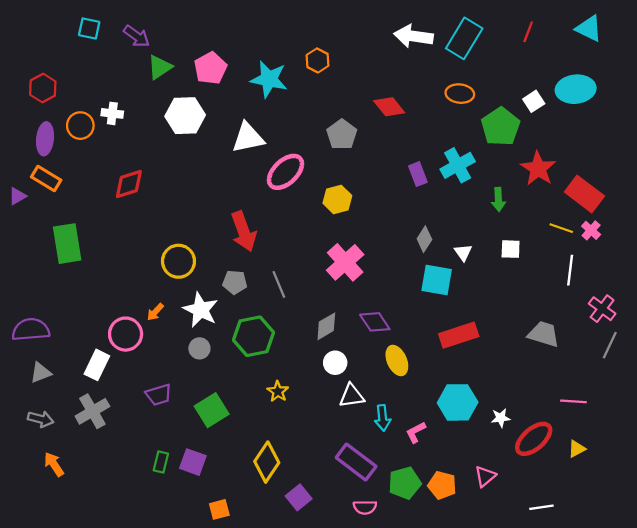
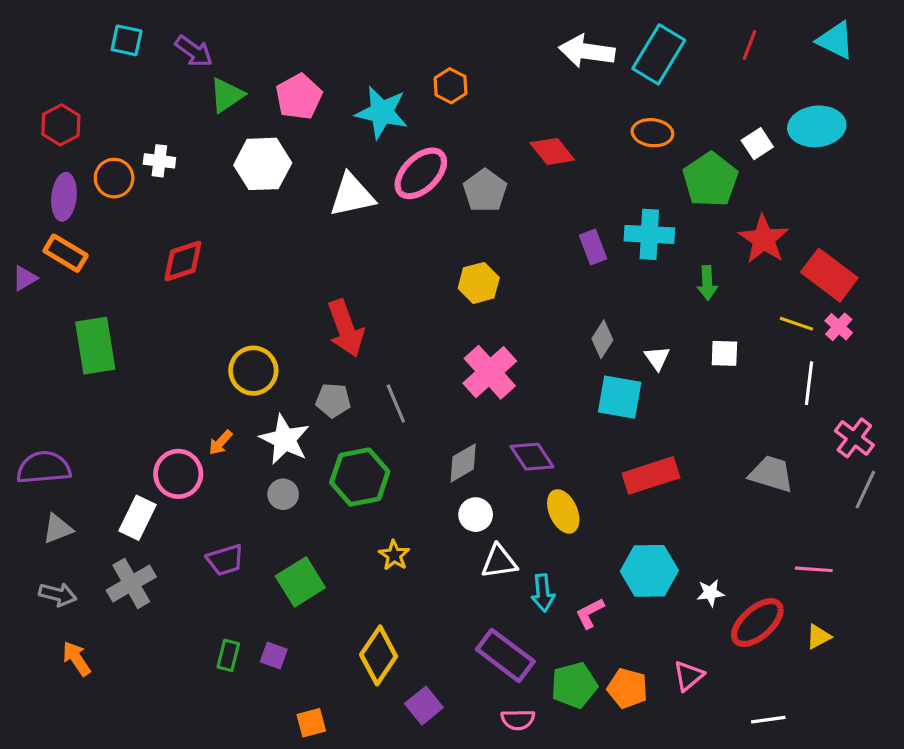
cyan cross: (458, 165) -> (649, 234), turned 32
pink ellipse: (285, 172) -> (421, 173), moved
purple square: (193, 462) -> (274, 655), size x0.7

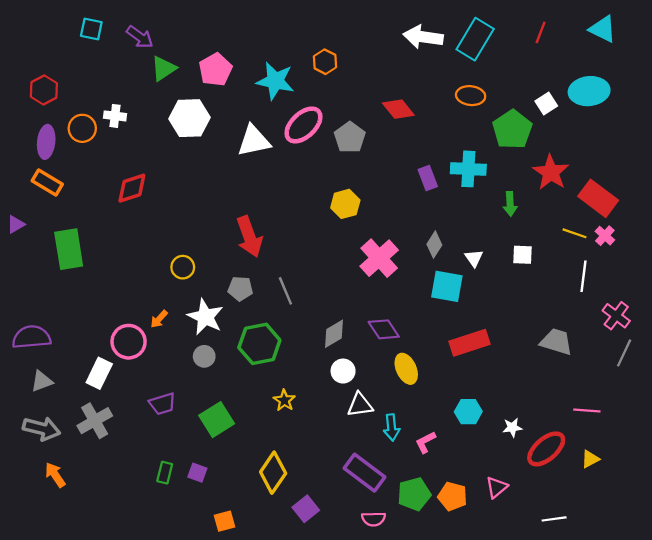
purple triangle: (25, 278) -> (16, 224), moved
yellow circle: (253, 371) -> (183, 267), size x0.7
pink cross: (490, 372) -> (379, 258), moved
cyan hexagon: (649, 571) -> (468, 412), size x0.7
gray arrow: (58, 594) -> (42, 429), size x1.4

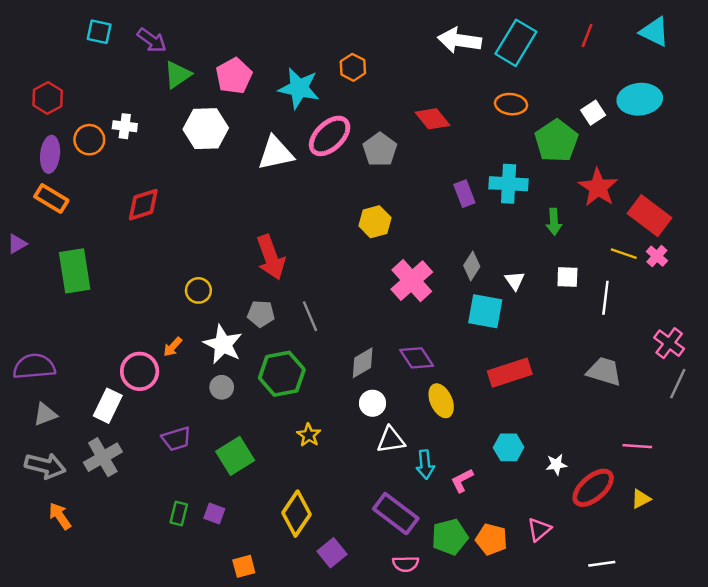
white line: (583, 276) -> (605, 298), moved

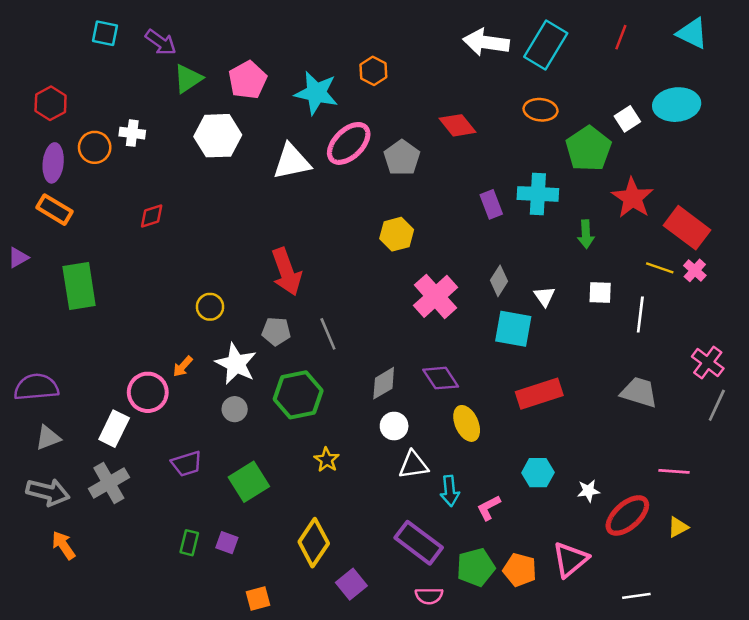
red diamond: (143, 205) -> (152, 216), size x0.7
pink triangle: (539, 529) -> (570, 560), size x1.4

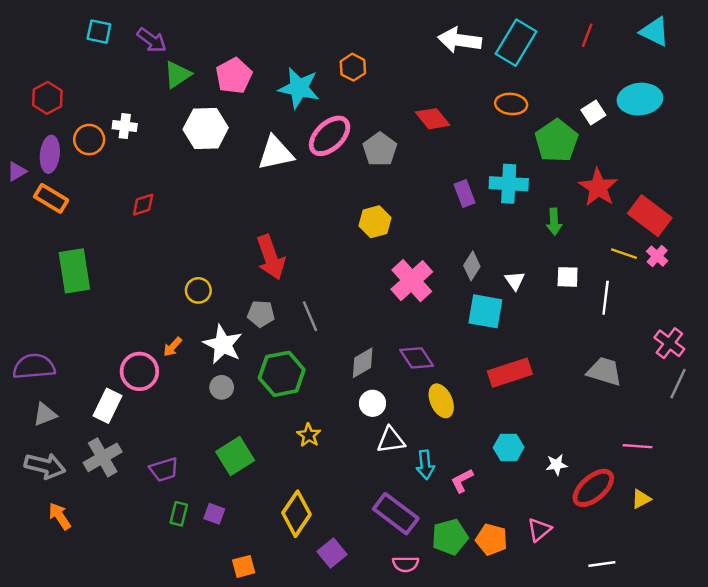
purple triangle: (18, 258) -> (17, 171), moved
purple trapezoid: (187, 464) -> (164, 470), moved
pink triangle: (570, 560) -> (539, 530), size x0.7

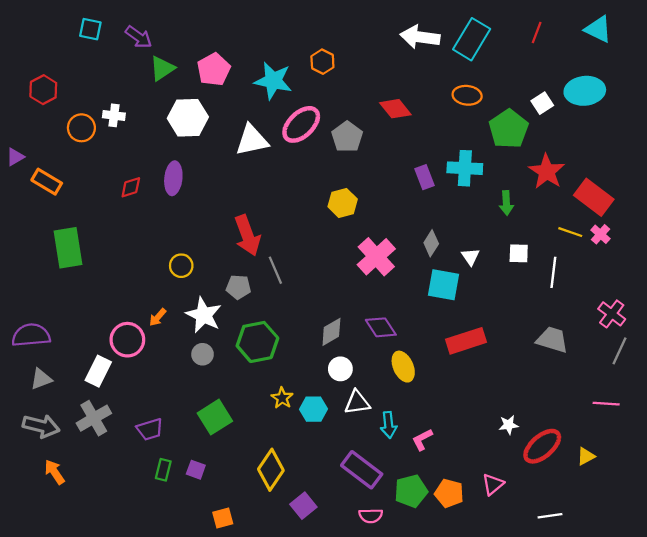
purple ellipse: (50, 154) -> (173, 178), moved
gray line: (310, 316) -> (275, 270), moved
pink line: (637, 446) -> (606, 404), moved
cyan hexagon: (509, 447) -> (313, 409), moved

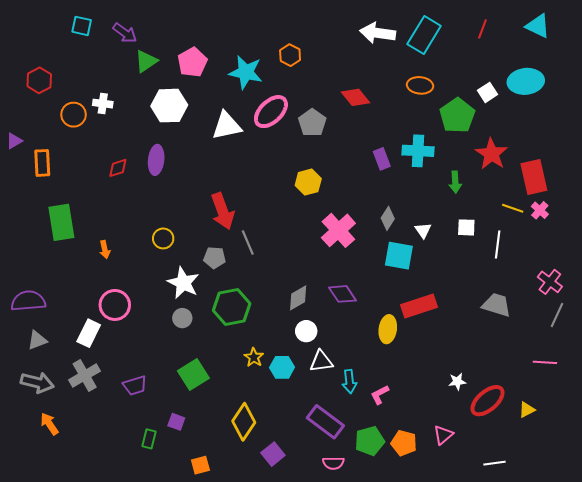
orange rectangle: (47, 182) -> (42, 163), turned 56
red rectangle: (594, 197) -> (534, 177), turned 40
orange arrow: (158, 317) -> (105, 250), moved, turned -54
yellow ellipse: (403, 367) -> (388, 329), moved, turned 32
green rectangle: (163, 470) -> (149, 439), moved

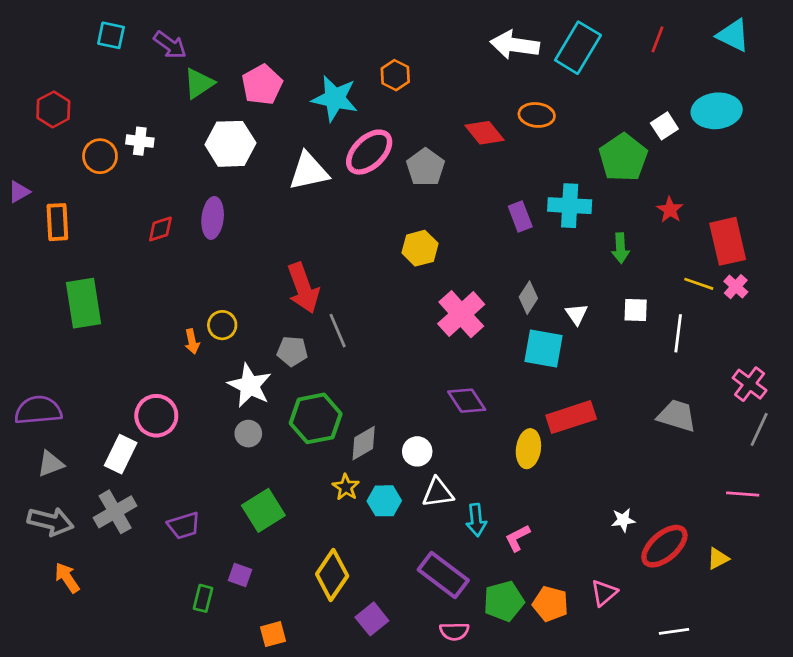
orange ellipse: (420, 85) -> (537, 115), moved
red star: (492, 154) -> (670, 210), size x0.6
orange arrow: (105, 250) -> (192, 342), moved
gray diamond: (298, 298) -> (364, 443), moved

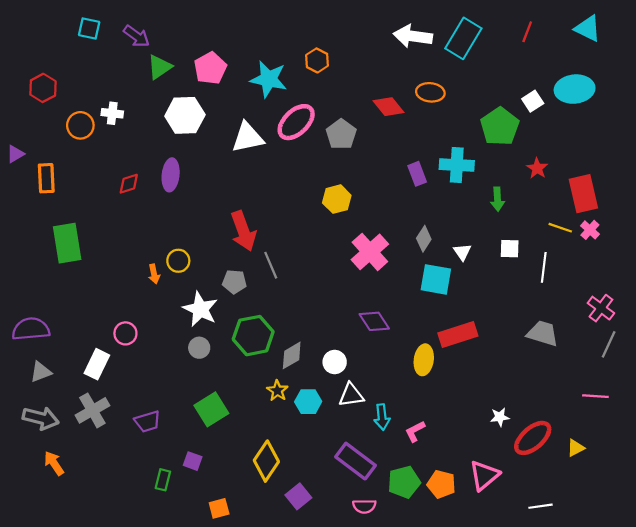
pink circle: (156, 416) -> (125, 333), size x0.7
pink triangle: (604, 593) -> (484, 475), size x1.4

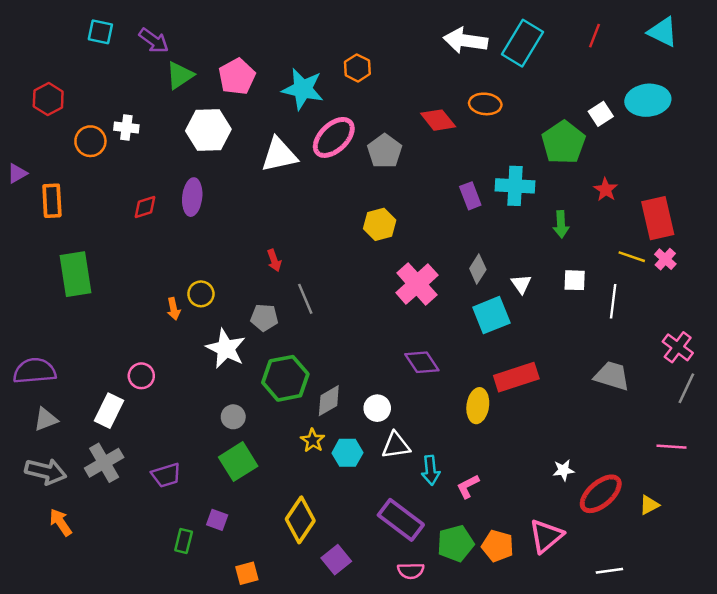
red arrow: (243, 231) -> (274, 260), size x0.5
cyan square: (436, 279) -> (491, 315), turned -32
gray circle: (199, 348) -> (233, 417), moved

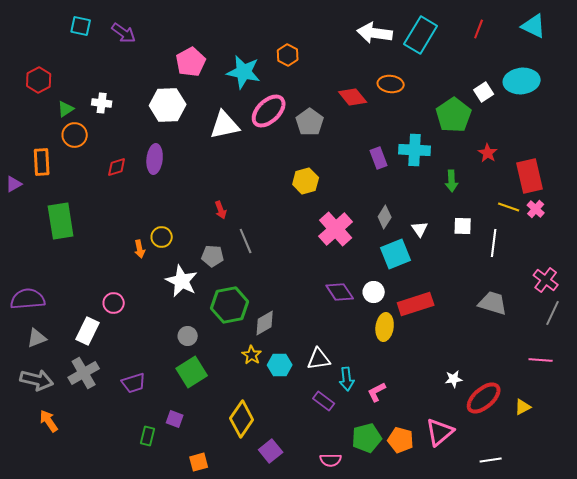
green triangle: (180, 75) -> (66, 109), moved, size x0.7
orange circle: (90, 141) -> (75, 135), moved
purple triangle: (17, 173) -> (14, 184), moved
white circle: (377, 408) -> (374, 292), moved
purple rectangle: (401, 520) -> (324, 401), moved, size x0.6

